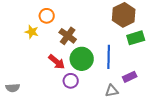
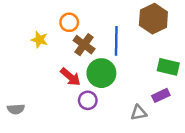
orange circle: (47, 16) -> (69, 22), moved
green rectangle: (136, 38) -> (168, 67), moved, turned 30
blue line: (109, 57) -> (116, 41), moved

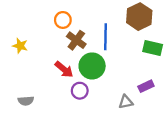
yellow star: (39, 40) -> (20, 46), moved
green rectangle: (168, 67) -> (153, 48), moved
gray semicircle: (16, 109) -> (26, 101), moved

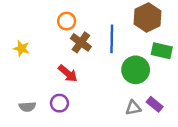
green circle: (92, 66) -> (136, 70), moved
purple rectangle: (146, 86) -> (155, 104), moved, turned 64
purple circle: (80, 91) -> (59, 103), moved

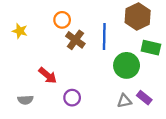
yellow star: (21, 48) -> (20, 31), moved
red arrow: (68, 73) -> (48, 75), moved
purple circle: (59, 103) -> (72, 98), moved

